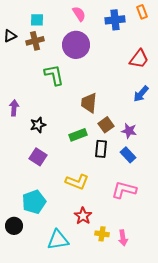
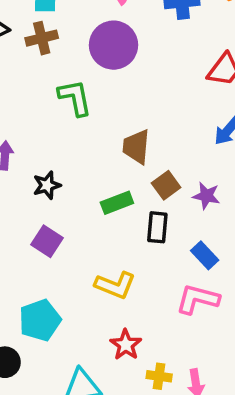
blue rectangle: (128, 155) -> (205, 255), moved

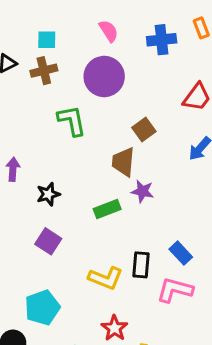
brown square: (166, 185) -> (144, 129), moved
purple star: (206, 196) -> (142, 191), moved
black rectangle: (157, 227) -> (141, 265), moved

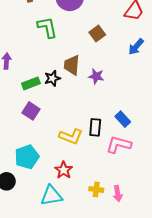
brown trapezoid: (123, 162) -> (72, 65), moved
black star: (48, 194) -> (52, 78), moved
green rectangle: (107, 209) -> (31, 83), moved
red star: (114, 328) -> (64, 170), moved

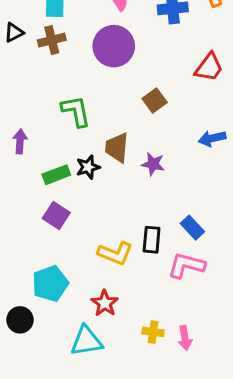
green L-shape: (47, 27) -> (76, 111), moved
blue arrow: (136, 47) -> (212, 138), moved, turned 36

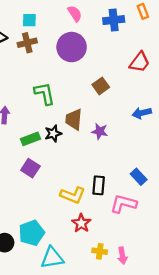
blue rectangle: (192, 228) -> (139, 177), moved
cyan pentagon: (50, 284) -> (32, 233), moved
red star: (105, 303) -> (81, 223), moved

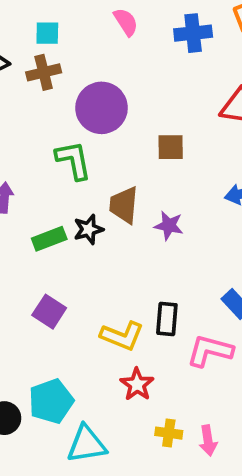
purple circle: (72, 47) -> (102, 108), moved
brown square: (101, 86) -> (171, 147), turned 35
purple square: (30, 168) -> (49, 312), moved

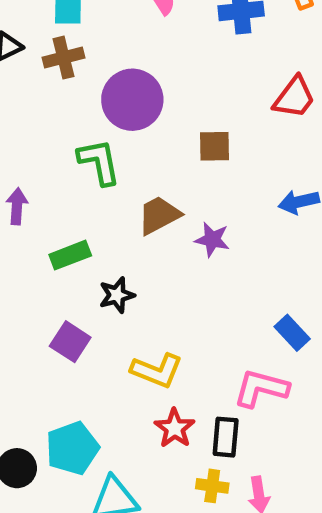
brown trapezoid: (124, 205) -> (159, 215), turned 57
black star: (88, 229) -> (117, 295), moved
black rectangle: (167, 319) -> (226, 437), moved

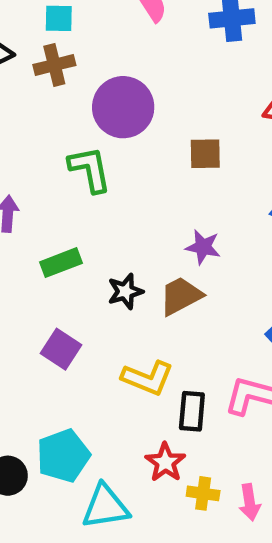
brown trapezoid: (159, 215) -> (181, 296), moved
black star: (117, 295) -> (125, 291), moved
red star: (174, 428) -> (165, 462), moved
black rectangle: (226, 437) -> (192, 411), moved

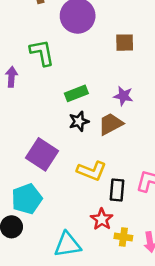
green L-shape: (90, 169) -> (42, 53), moved
green rectangle: (61, 263) -> (76, 93), moved
purple square: (61, 349) -> (42, 154), size x1.4
cyan pentagon: (63, 456) -> (27, 199), moved

